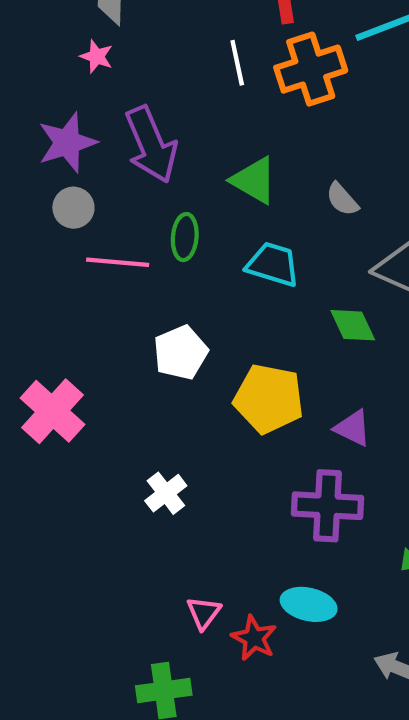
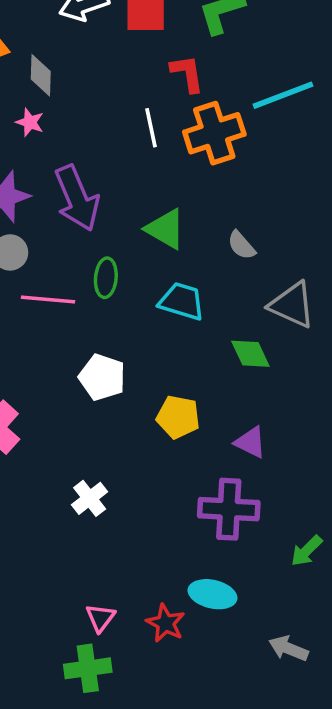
white pentagon: (181, 352) -> (102, 377), turned -30
yellow pentagon: (269, 399) -> (178, 417), size x0.7
pink triangle: (204, 613) -> (100, 618), moved

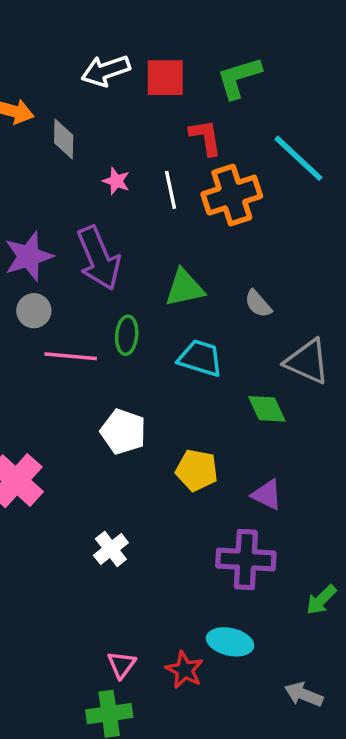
cyan line: (283, 95) -> (298, 158), turned 64
pink star: (30, 122) -> (116, 181), moved
green triangle: (165, 229) -> (185, 288), turned -42

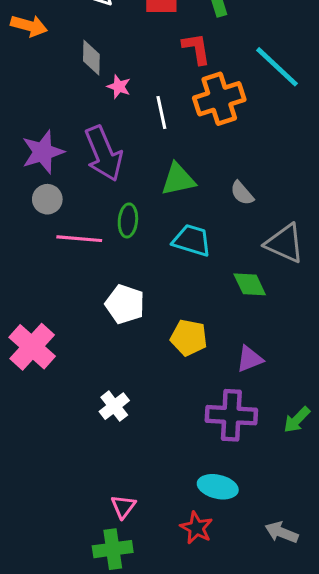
gray diamond: (64, 139) -> (91, 58), moved
white line: (171, 190) -> (161, 112), moved
purple triangle: (267, 495) -> (250, 359), turned -48
green arrow: (321, 600) -> (297, 420), moved
red star: (185, 670) -> (196, 528), moved

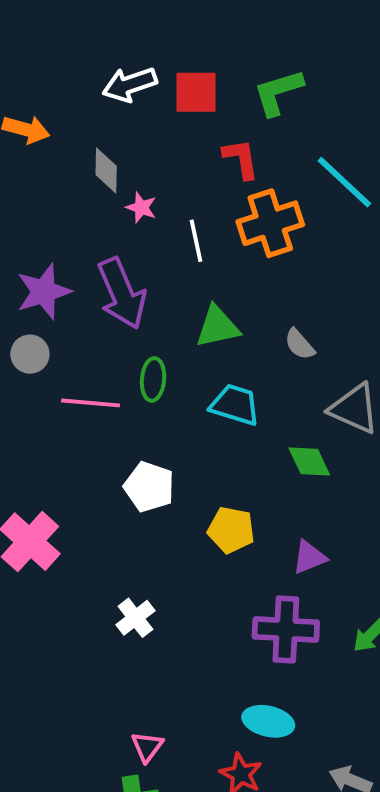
gray circle: (47, 199) -> (30, 354), moved

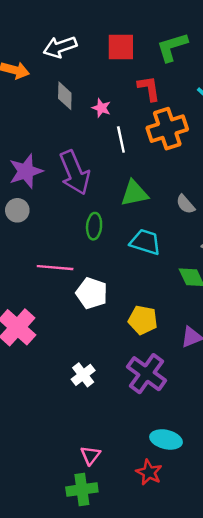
white arrow: (130, 84) -> (60, 47), moved
pink star: (141, 208) -> (101, 108), moved
pink line: (91, 403) -> (55, 268), moved
purple cross: (286, 629) -> (147, 374), moved, turned 33

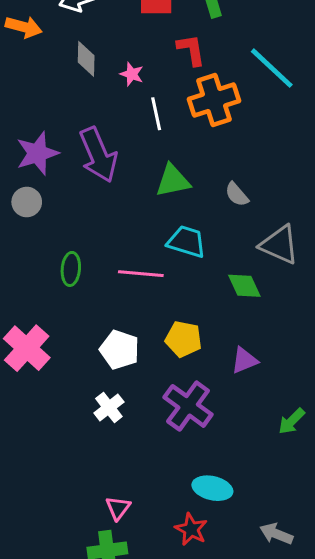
green ellipse: (94, 226) -> (71, 269), moved
pink line: (55, 268) -> (141, 274), moved
white pentagon: (92, 293) -> (120, 350), moved

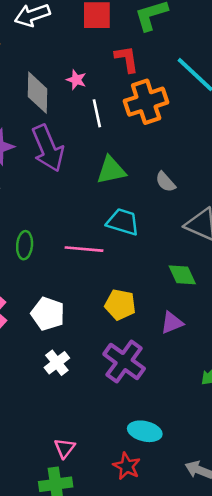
gray diamond: (86, 59) -> (37, 93), moved, size x1.4
green diamond: (244, 286) -> (182, 275), moved
white pentagon: (120, 350) -> (48, 314), moved

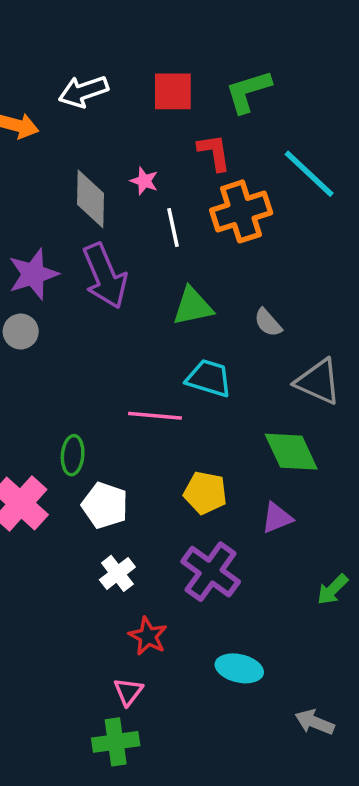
green ellipse: (25, 245) -> (73, 455), moved
green diamond: (182, 275) -> (291, 452), size x1.4
red star: (127, 466) -> (148, 636), moved

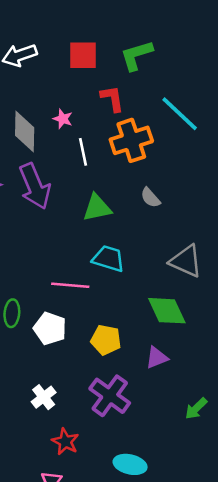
gray semicircle: (268, 323) -> (150, 198), moved
white pentagon: (105, 505) -> (50, 328), moved

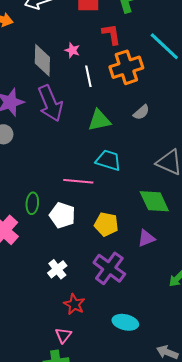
gray semicircle: (150, 198) -> (141, 112), turned -90

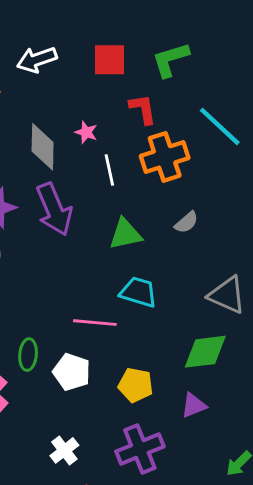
green diamond: (154, 201) -> (205, 352), turned -72
purple cross: (109, 268) -> (140, 449), turned 32

